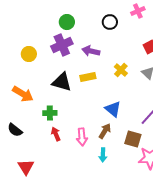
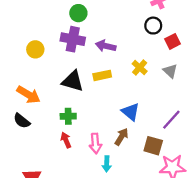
black circle: (110, 22) -> (153, 26), moved
purple cross: (62, 45) -> (73, 39), turned 35
green cross: (50, 113) -> (68, 116), moved
black semicircle: (15, 130) -> (22, 121), moved
cyan arrow: (103, 155) -> (107, 164), moved

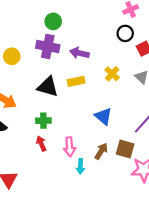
brown arrow: (121, 137) -> (101, 151), moved

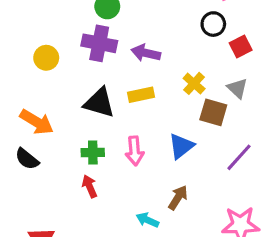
blue triangle: (103, 116) -> (181, 146), turned 42
pink arrow: (70, 147) -> (135, 151), moved
brown square: (125, 149) -> (213, 112), moved
cyan arrow: (80, 166) -> (147, 220), turned 112

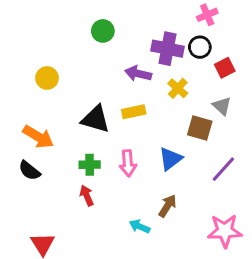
purple cross: (99, 43) -> (168, 49), moved
yellow cross: (194, 83) -> (178, 88), moved

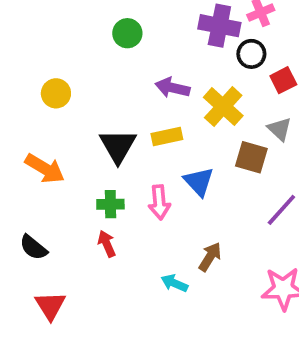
purple cross: (168, 49) -> (219, 26), moved
yellow cross: (178, 88) -> (223, 107), size x1.5
black triangle: (96, 119) -> (118, 146), turned 44
blue triangle: (170, 159) -> (199, 182), moved, turned -35
black semicircle: (29, 171) -> (33, 247), moved

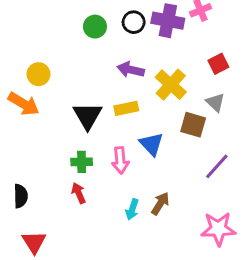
black circle: (251, 54) -> (134, 22), moved
orange arrow: (45, 169) -> (24, 104), moved
black semicircle: (33, 247) -> (21, 196), turned -130
cyan arrow: (174, 283) -> (132, 209), moved, turned -96

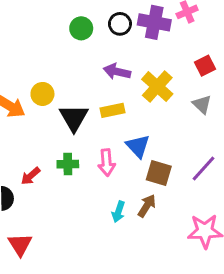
yellow circle: (38, 74) -> (42, 94), moved
brown square: (193, 125) -> (159, 173), moved
red arrow: (79, 193) -> (31, 176), moved, turned -108

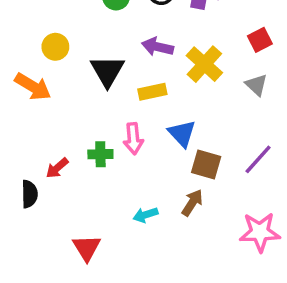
yellow circle: (42, 94) -> (55, 47), moved
black triangle: (74, 118) -> (107, 71), moved
pink arrow: (107, 163) -> (133, 139), moved
cyan arrow: (118, 212) -> (145, 215), moved, turned 54
red triangle: (20, 245) -> (87, 248), moved

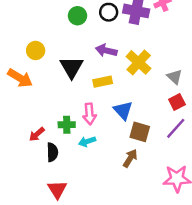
red square: (260, 40) -> (177, 102), moved
black semicircle: (29, 194) -> (52, 152), moved
cyan arrow: (145, 215) -> (87, 141), moved

